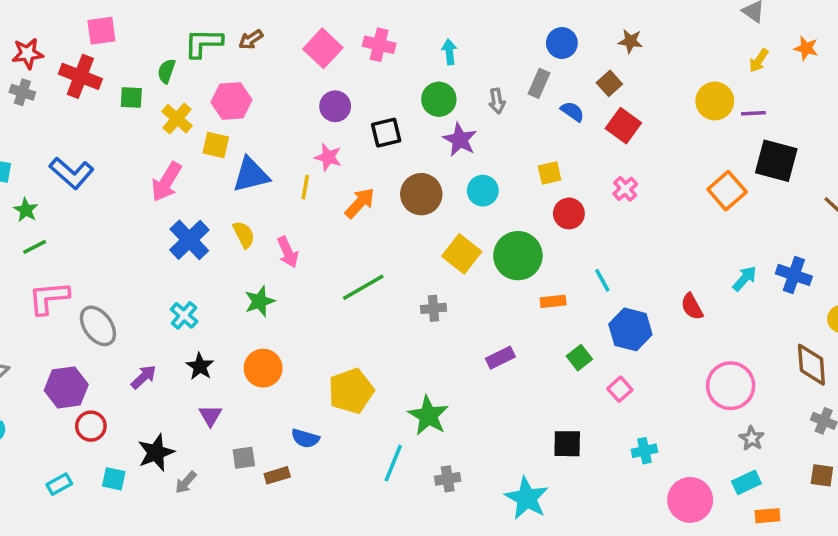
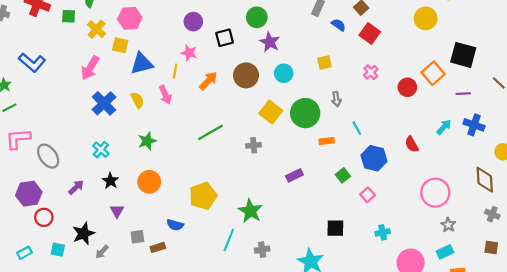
gray arrow: (497, 101) -> (336, 99), moved
purple line: (753, 113) -> (463, 94), moved
red circle: (569, 213) -> (407, 87), moved
pink arrow: (288, 252) -> (165, 95), moved

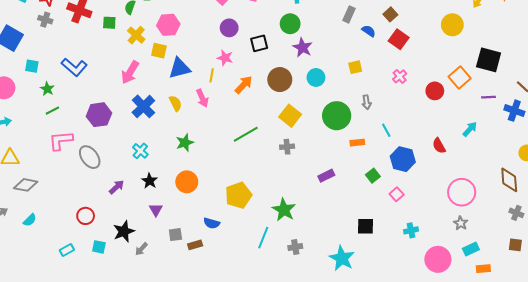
yellow square: (271, 112) -> (290, 116), moved
blue cross: (474, 125) -> (514, 111), moved
purple hexagon: (29, 194) -> (99, 115), moved
gray star: (448, 225) -> (461, 223), moved

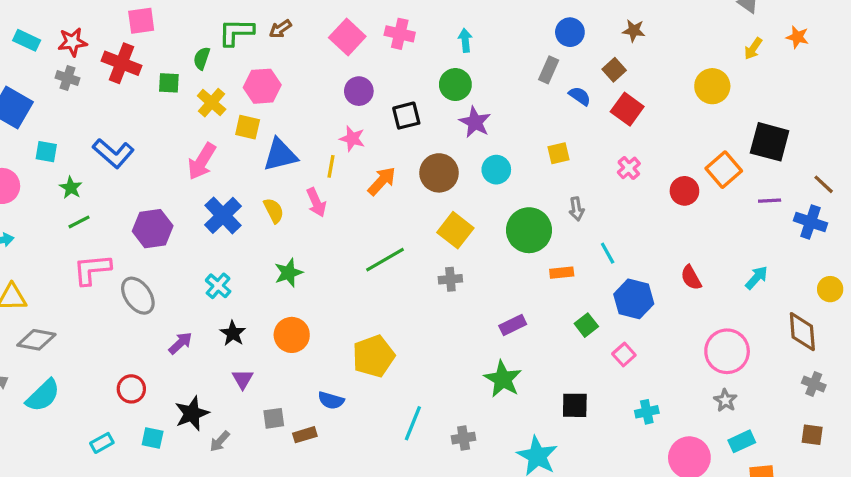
cyan arrow: (470, 129) -> (756, 278), moved
green star: (284, 210) -> (503, 379), moved
cyan semicircle: (30, 220) -> (43, 395), size x1.6

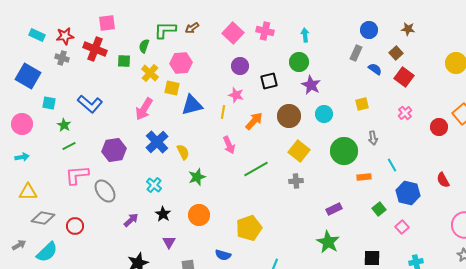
pink arrow: (316, 202) -> (229, 145), moved
yellow semicircle: (274, 211) -> (183, 152), moved
red circle: (131, 389) -> (75, 226), moved

